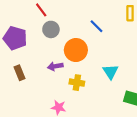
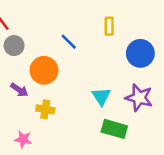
purple arrow: (55, 66) -> (19, 90), turned -136
cyan triangle: (111, 72) -> (101, 96), moved

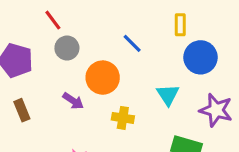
blue circle: (140, 53) -> (201, 57), moved
cyan triangle: (101, 96) -> (168, 95), moved
yellow cross: (45, 109) -> (123, 118), moved

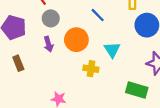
cyan triangle: (168, 95) -> (112, 50), moved
purple arrow: (73, 101) -> (48, 44), moved, turned 40

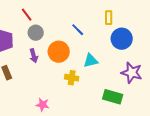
cyan triangle: (112, 50) -> (91, 61), turned 49

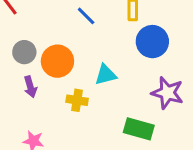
blue line: (78, 30) -> (86, 16), moved
gray circle: (36, 33) -> (24, 52), moved
purple arrow: (34, 56) -> (30, 87), moved

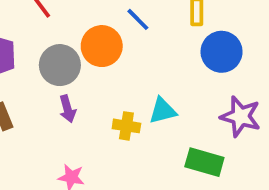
gray circle: (24, 52) -> (60, 65), size x1.4
orange circle: (57, 61) -> (102, 46), moved
cyan triangle: (106, 75) -> (163, 111), moved

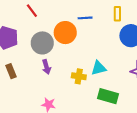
blue line: (138, 19) -> (85, 18), turned -48
green rectangle: (204, 162) -> (108, 96), moved

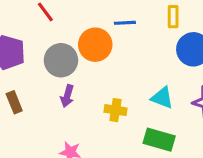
purple arrow: (46, 67) -> (67, 96), turned 32
cyan triangle: (99, 68) -> (162, 98), moved, turned 35

